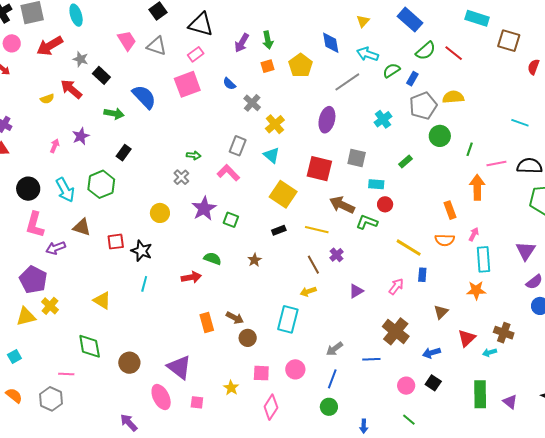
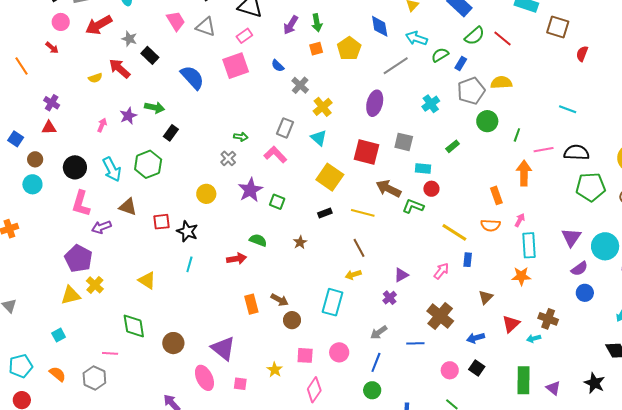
green arrow: (114, 113) -> (155, 107), moved
purple cross: (337, 255) -> (390, 298), moved

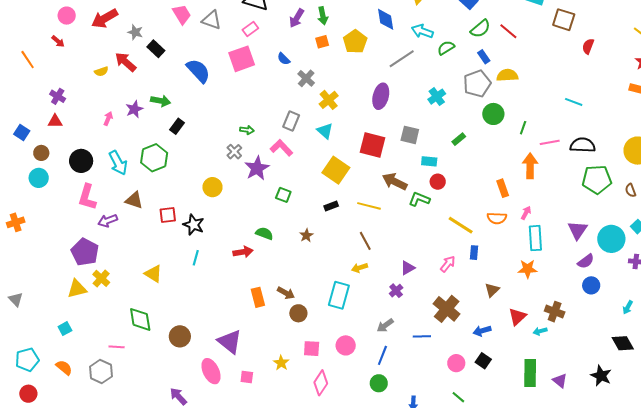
blue rectangle: (461, 63) -> (484, 57), moved, turned -64
purple star: (250, 190) -> (257, 168), moved

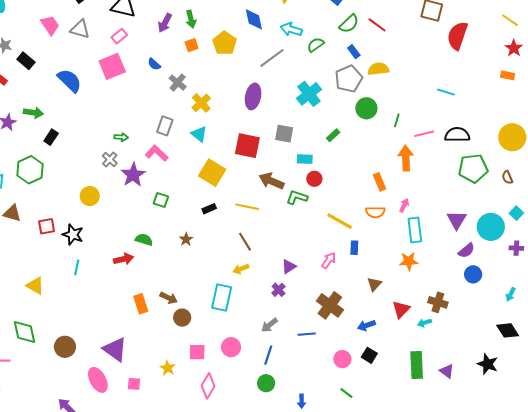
red semicircle: (588, 46) -> (457, 36), size x1.8
cyan cross: (437, 97) -> (309, 94), size x1.4

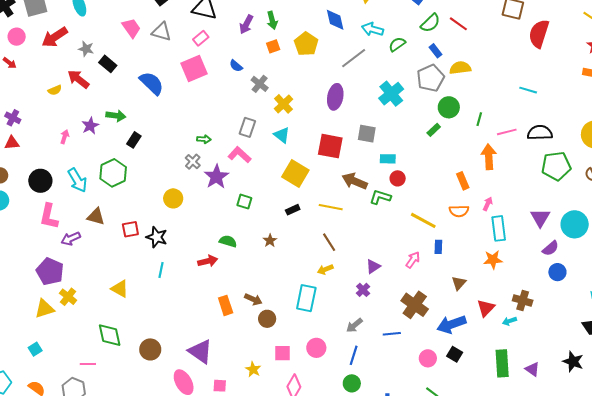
green rectangle: (333, 135) -> (434, 130), moved
blue arrow: (366, 325) -> (451, 324), size x1.6

